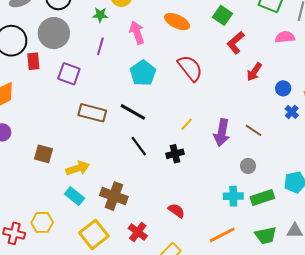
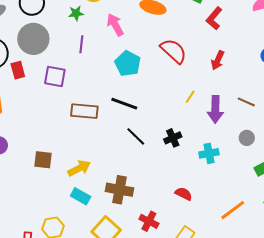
red arrow: (254, 72) -> (218, 60), moved
yellow line: (187, 124) -> (190, 97), moved
cyan cross: (233, 196) -> (209, 153), moved

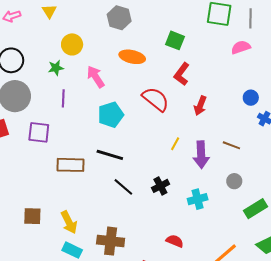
red L-shape: (214, 18) -> (182, 74), moved
cyan pentagon: (128, 64) -> (111, 115), turned 30
yellow arrow: (79, 168) -> (69, 222), turned 95

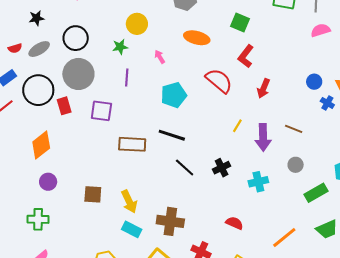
pink semicircle: (241, 47) -> (321, 30), moved
pink arrow: (96, 77) -> (160, 57), size x0.6

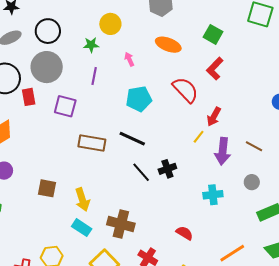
red arrow: (263, 88) -> (214, 117), moved
black cross: (222, 168) -> (167, 169), moved

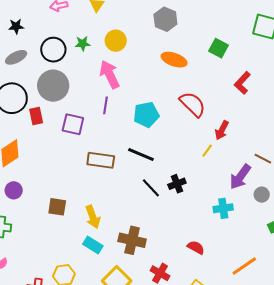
green star: (91, 45) -> (83, 44), moved
pink arrow: (129, 59) -> (110, 74), moved, size x2.0
red L-shape: (215, 69) -> (242, 83), moved
purple line: (94, 76) -> (106, 105), moved
purple arrow: (223, 151) -> (240, 177), moved, turned 32

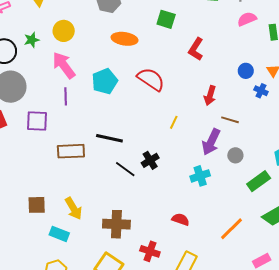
cyan pentagon: (146, 115) -> (105, 81), moved
red arrow: (222, 130) -> (210, 95), moved
cyan rectangle: (93, 245) -> (59, 234), moved

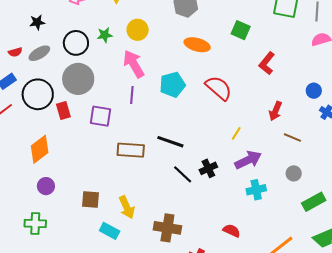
purple arrow: (211, 142) -> (248, 160), moved, turned -148

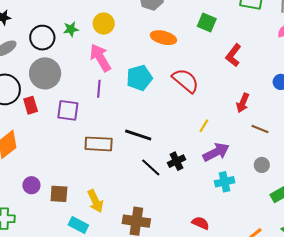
purple circle: (46, 186) -> (31, 185), moved

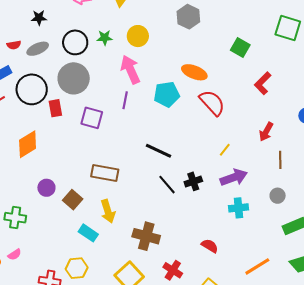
orange ellipse: (163, 38) -> (194, 72), moved
brown line: (260, 129) -> (280, 160), turned 60
brown rectangle: (99, 144) -> (105, 173), moved
brown square: (59, 194) -> (73, 200), turned 30

